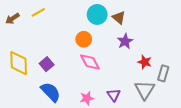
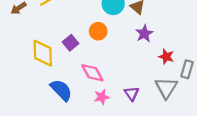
pink diamond: (90, 62) -> (92, 73), moved
yellow diamond: (19, 63) -> (43, 53), moved
purple square: (47, 64) -> (70, 43), moved

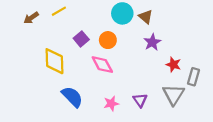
purple square: (70, 43) -> (81, 39), moved
pink diamond: (92, 73) -> (102, 65), moved

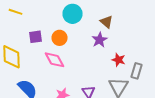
yellow line: (59, 11) -> (16, 12), turned 48
brown triangle: (146, 17) -> (106, 22), moved
purple square: (81, 39) -> (36, 37), turned 32

